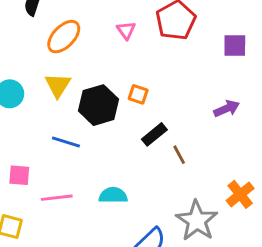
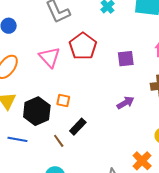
pink triangle: (126, 30) -> (50, 57), size x1.6
brown line: (179, 155) -> (59, 141), moved

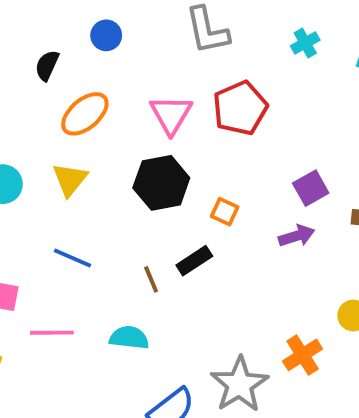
purple square: (126, 59) -> (311, 188), moved, turned -36
orange square: (63, 101) -> (225, 212), moved
black hexagon: (37, 111) -> (161, 183), moved

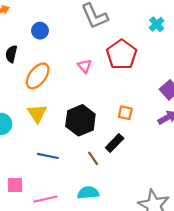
cyan cross: (305, 43) -> (157, 24), moved
pink triangle: (171, 114) -> (85, 66), size x0.6
black hexagon: (161, 183) -> (80, 120), moved

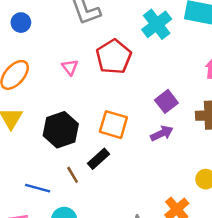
cyan cross: (157, 24) -> (157, 24), size x1.6
orange square: (125, 113) -> (113, 125), size x1.6
blue line: (48, 156) -> (38, 188), moved

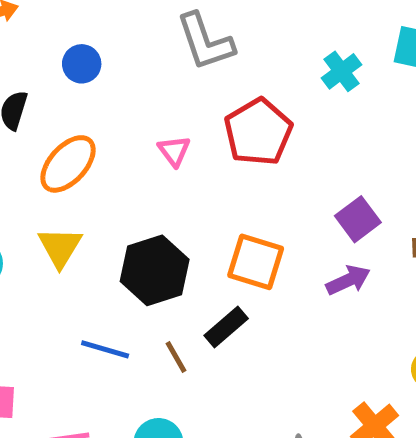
cyan cross: (157, 24) -> (342, 71), size x0.7
blue line: (38, 188) -> (105, 349), moved

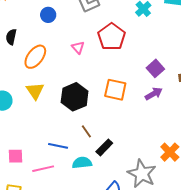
blue circle: (82, 64) -> (48, 15), moved
black rectangle: (226, 327) -> (104, 147), moved
blue line: (105, 349) -> (58, 146), moved

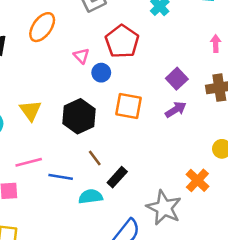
blue circle: (48, 15) -> (101, 73), moved
orange ellipse: (35, 57) -> (42, 27), moved
pink line: (43, 169) -> (29, 162), moved

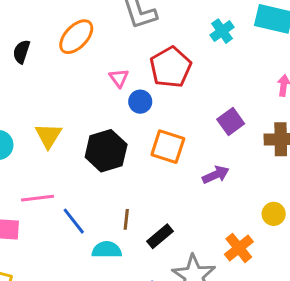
purple arrow: (176, 110) -> (216, 175), moved
brown line: (95, 158) -> (126, 219), moved, turned 35
blue line: (61, 177) -> (74, 221), turned 35
black rectangle: (117, 177) -> (160, 236), moved

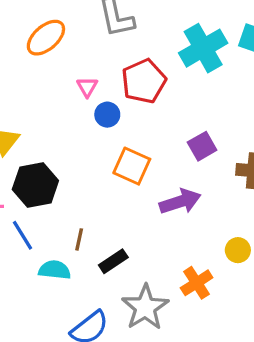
cyan cross: (222, 31) -> (203, 48), size x1.8
black hexagon: (106, 151) -> (35, 185), moved
purple arrow: (216, 175) -> (180, 202), size x1.4

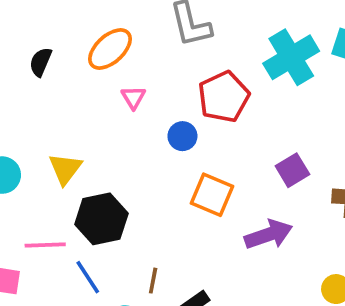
pink triangle: (87, 87) -> (133, 97), moved

